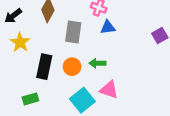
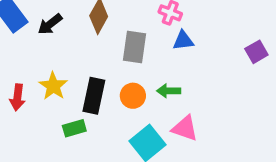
yellow star: (20, 42) -> (53, 86), moved
green rectangle: (30, 99) -> (74, 128), moved

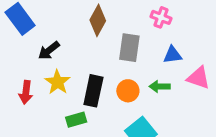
black arrow: (50, 24) -> (49, 51), moved
blue triangle: (183, 40) -> (173, 55), moved
pink triangle: (185, 128) -> (198, 78), moved

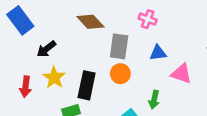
brown diamond: (98, 20) -> (90, 22), turned -72
green arrow: (160, 86) -> (154, 100), moved, turned -78
orange circle: (128, 91) -> (120, 74), moved

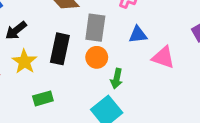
black rectangle: (87, 85) -> (60, 49), moved
green arrow: (154, 100) -> (117, 79), moved

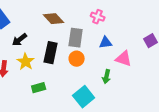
green arrow: (117, 79) -> (107, 77), moved

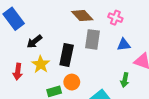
brown diamond: (54, 19) -> (82, 16), moved
orange circle: (77, 59) -> (72, 82), moved

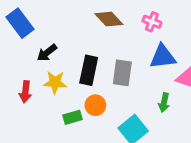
gray rectangle: (93, 39) -> (122, 73), moved
blue triangle: (124, 45) -> (163, 57), size x1.5
yellow star: (41, 64) -> (55, 82), turned -30

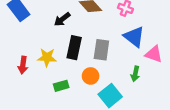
black arrow: (47, 53) -> (62, 19), moved
blue triangle: (163, 57) -> (134, 37), turned 45
orange circle: (95, 105) -> (91, 76), moved

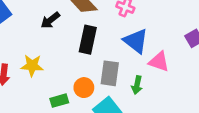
black rectangle: (74, 48) -> (88, 40), moved
gray rectangle: (101, 50) -> (110, 73), moved
green rectangle: (61, 86) -> (59, 101), moved

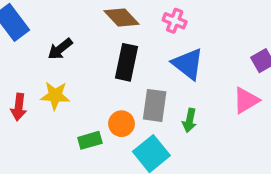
black arrow: (50, 20) -> (60, 49), moved
pink triangle: (159, 62) -> (246, 100), moved, turned -50

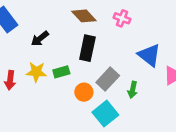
blue triangle: (188, 64) -> (149, 55), moved
gray rectangle: (155, 105) -> (108, 79), turned 35
green rectangle: (90, 140) -> (61, 72), moved

